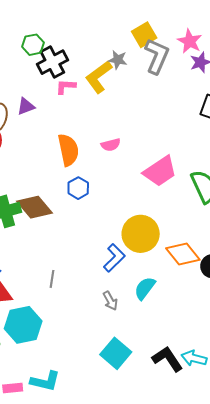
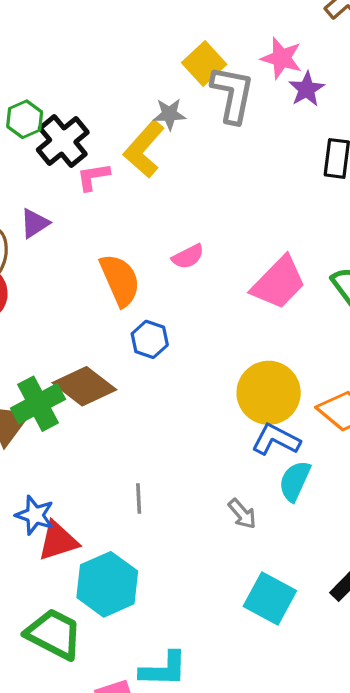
blue L-shape: (114, 258) -> (276, 440), moved, turned -96

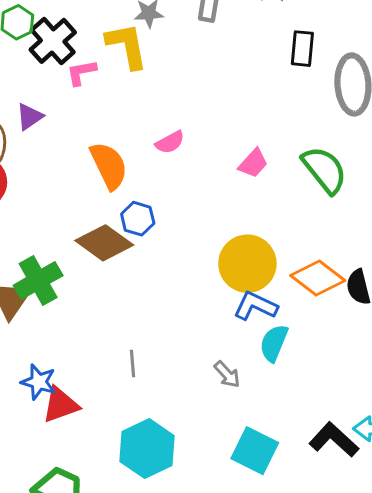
yellow L-shape: (144, 149) -> (127, 46), turned 130
pink trapezoid: (279, 283) -> (253, 163), size x0.6
brown diamond: (84, 386) -> (104, 243), moved
cyan hexagon: (107, 584) -> (147, 449), moved

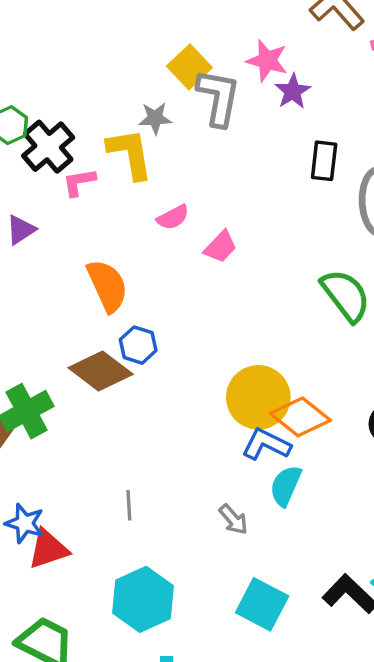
pink semicircle: (170, 142) -> (173, 217), moved
pink trapezoid: (253, 163) -> (220, 247), moved
orange diamond: (318, 278) -> (300, 417), moved

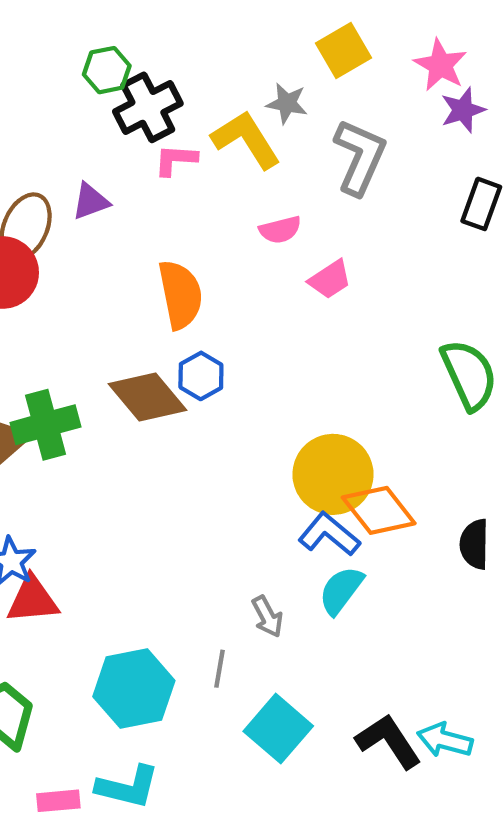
gray L-shape: (218, 97) -> (360, 157), moved
yellow L-shape: (130, 154) -> (246, 140), turned -36
gray line: (129, 505) -> (219, 669), moved

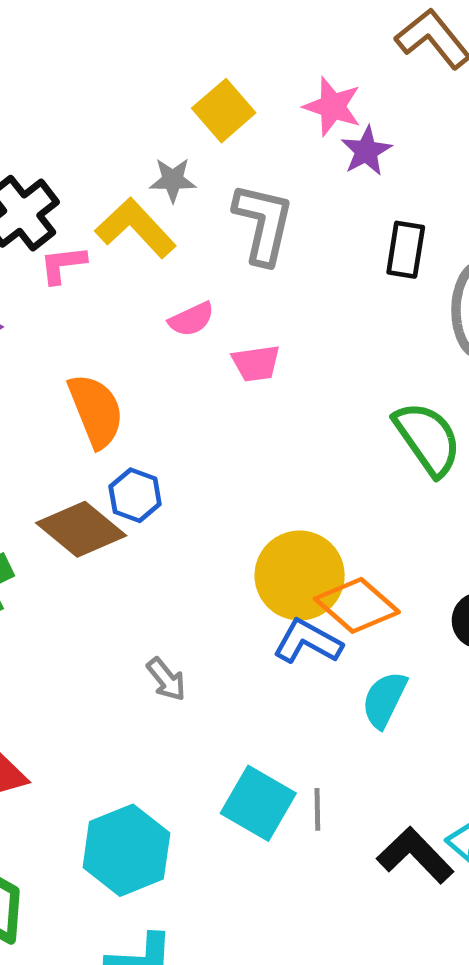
pink trapezoid: (330, 279) -> (256, 363), turned 36
cyan semicircle: (341, 590) -> (384, 700), moved
gray arrow: (267, 617) -> (166, 679), moved
gray line: (219, 669) -> (317, 809), moved
cyan square: (278, 729) -> (258, 803), moved

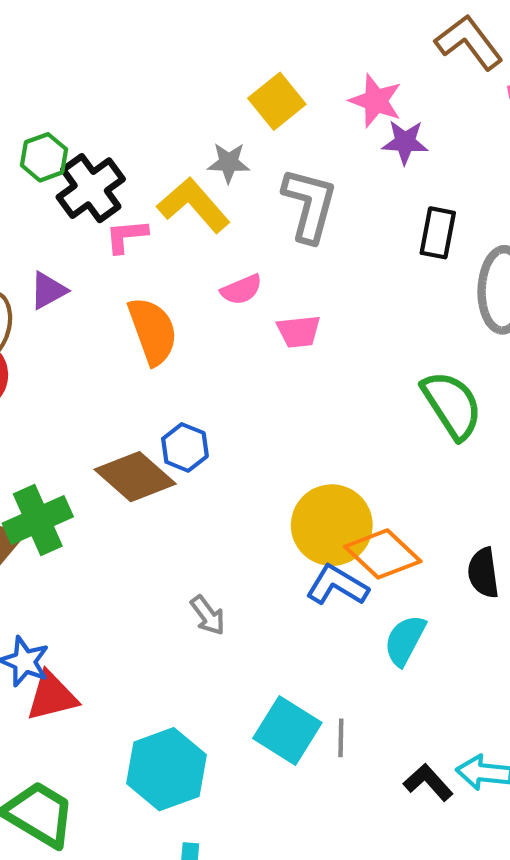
purple star: (366, 151) -> (405, 142), turned 30
orange semicircle: (96, 411) -> (153, 331), moved
black L-shape: (415, 855) -> (428, 782), size x0.7

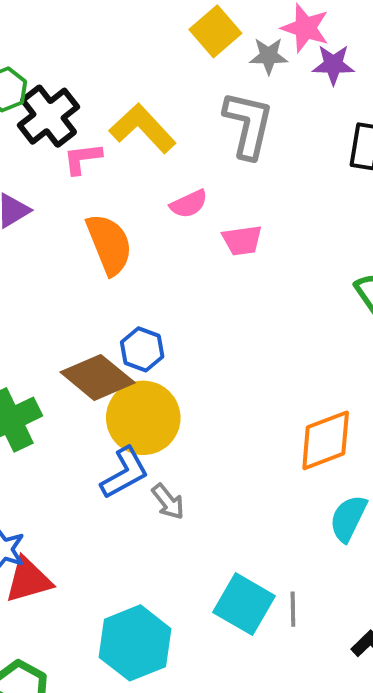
gray star: (229, 163) -> (269, 56), moved
yellow circle: (332, 525) -> (143, 418), moved
orange diamond: (383, 554) -> (326, 440), turned -62
blue L-shape: (337, 585) -> (125, 473), moved, turned 122

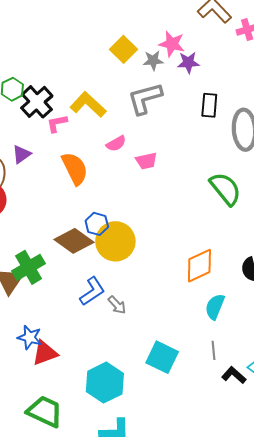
gray L-shape: (248, 125) -> (145, 98), turned -114
yellow circle: (143, 418) -> (115, 241), moved
gray line: (293, 609) -> (214, 350), moved

